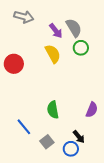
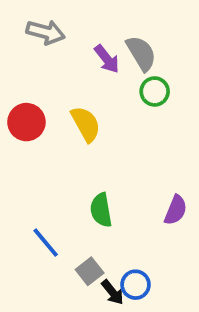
yellow semicircle: (53, 54) -> (86, 124), moved
black arrow: (79, 137) -> (113, 292), moved

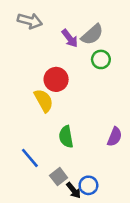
gray semicircle: (141, 53) -> (92, 35), turned 80
red circle: (26, 122) -> (56, 79), moved
yellow semicircle: (86, 124) -> (44, 101), moved

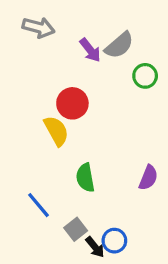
green circle: (101, 59) -> (145, 76), moved

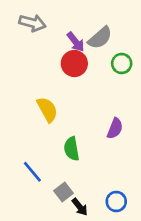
red circle: (72, 103) -> (74, 64), moved
purple semicircle: (148, 178) -> (115, 128), moved
blue circle: (114, 241) -> (116, 201), moved

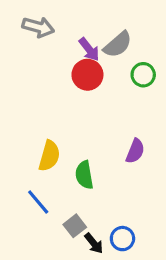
yellow semicircle: (47, 109) -> (49, 156), moved, turned 45
blue circle: (116, 201) -> (122, 239), moved

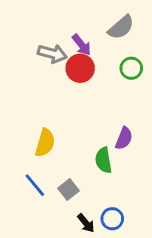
gray arrow: (38, 27) -> (52, 54), moved
gray semicircle: (118, 45) -> (121, 27), moved
green semicircle: (84, 175) -> (103, 160), moved
gray square: (75, 226) -> (68, 190), moved

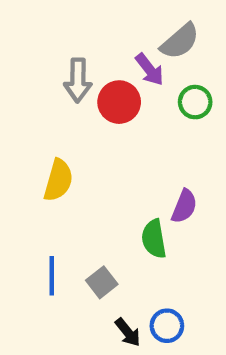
purple arrow: (82, 45) -> (150, 69), moved
gray arrow: (52, 54) -> (78, 80), turned 76
yellow semicircle: (45, 143) -> (58, 180), moved
blue line: (35, 185) -> (52, 276), turned 40

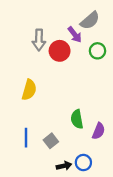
purple semicircle: (184, 206) -> (99, 131), moved
black arrow: (128, 332) -> (64, 166), turned -64

